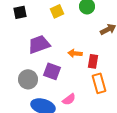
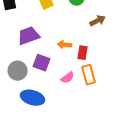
pink semicircle: (69, 99) -> (68, 78), moved

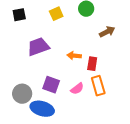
purple square: (42, 63) -> (51, 85), moved
gray circle: (18, 71) -> (22, 94), moved

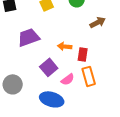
purple square: (51, 85) -> (49, 67), moved, turned 30
blue ellipse: (42, 109) -> (52, 99), moved

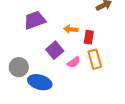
blue ellipse: (52, 99) -> (40, 82), moved

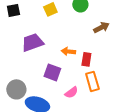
purple square: (55, 50) -> (52, 72), turned -30
pink semicircle: (74, 62) -> (71, 92), moved

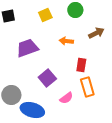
orange arrow: (68, 51) -> (66, 41), moved
purple square: (52, 72) -> (47, 78), turned 30

